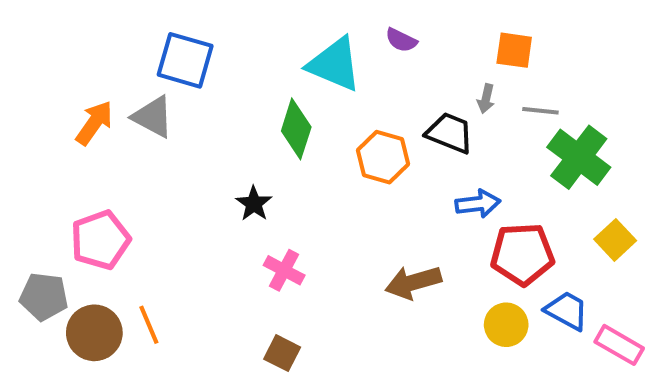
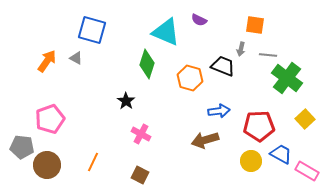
gray triangle: (153, 117) -> (76, 58), size x0.6
blue arrow: (478, 204) -> (219, 111), moved
orange line: (149, 325) -> (93, 162), moved, turned 48

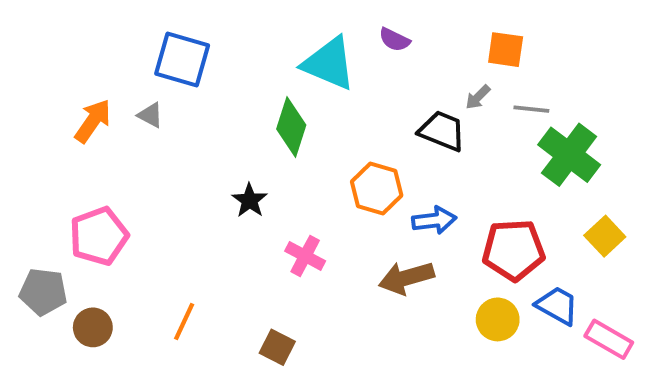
gray arrow: (241, 49) -> (478, 97), turned 32
orange hexagon: (190, 78) -> (377, 188), moved
pink cross: (141, 134) -> (305, 256), moved
brown circle: (47, 165) -> (93, 327), size x0.7

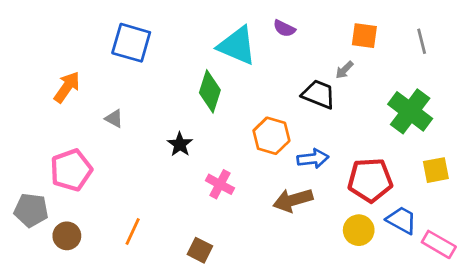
gray line: (531, 109) -> (422, 41), moved, turned 70
gray triangle: (150, 115) -> (114, 119), moved
yellow square: (605, 236) -> (436, 170), turned 32

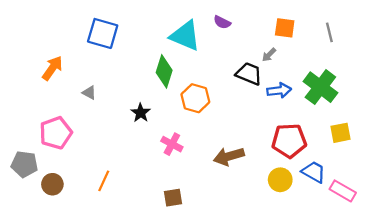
orange hexagon: (271, 136) -> (195, 98), moved
blue arrow: (313, 159) -> (279, 90), moved
brown square: (200, 250) -> (173, 198), moved, turned -36

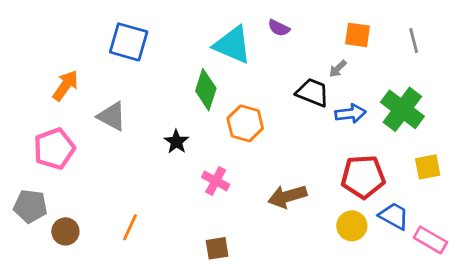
gray triangle: (89, 93) -> (112, 116), size x1.6
pink pentagon: (56, 133) -> (54, 149), moved

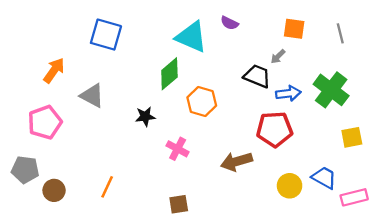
green diamond: (206, 90) -> (169, 74), turned 32
black star: (176, 142) -> (145, 117), turned 30
red pentagon: (363, 177) -> (275, 129), moved
pink rectangle: (430, 240) -> (354, 197), turned -44

